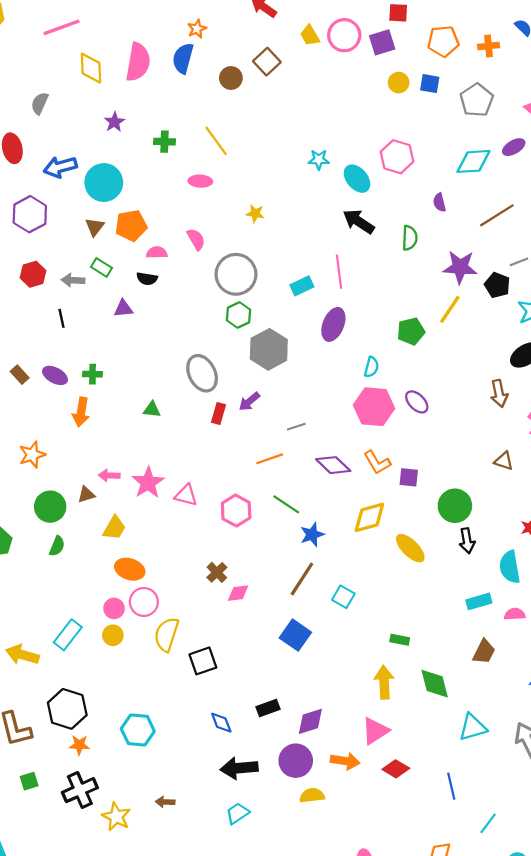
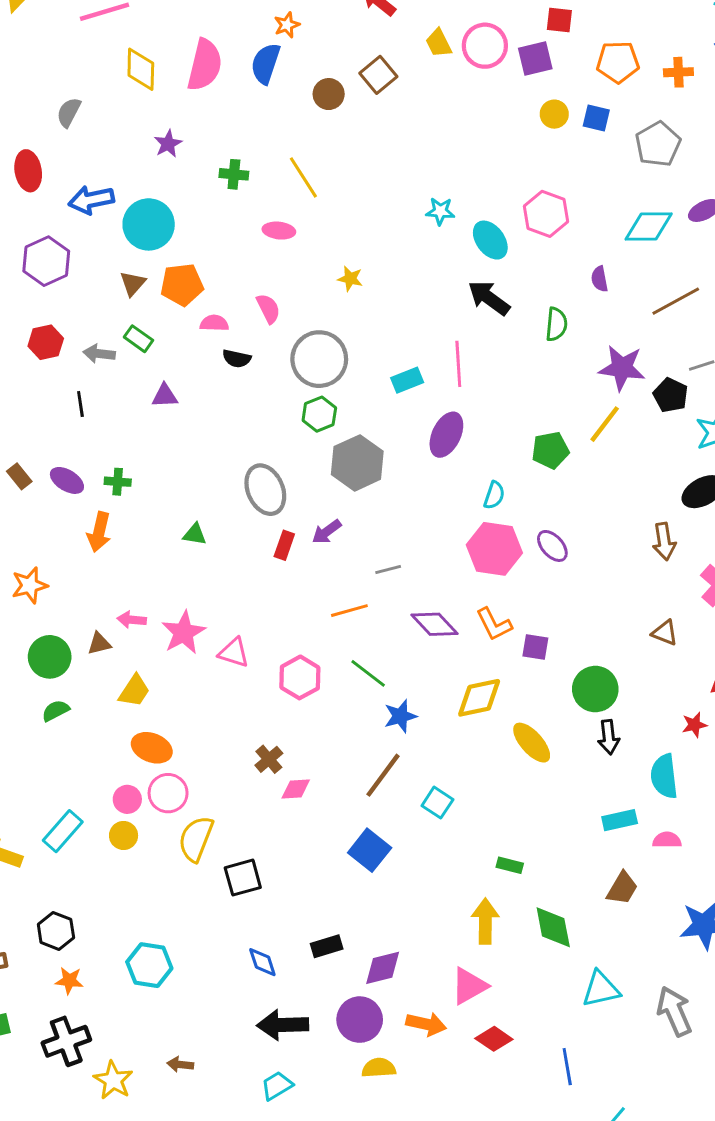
black semicircle: (147, 279) -> (237, 358), moved
green semicircle: (57, 546) -> (56, 711), turned -144
black hexagon: (67, 709) -> (56, 931), size x0.7

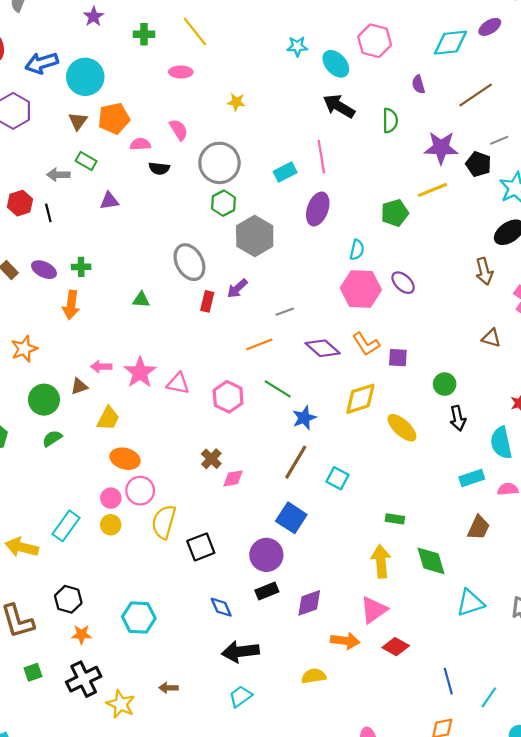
red hexagon: (46, 342) -> (20, 203), moved
yellow line: (605, 424) -> (432, 190), turned 36
green circle: (595, 689) -> (445, 384), size x0.7
purple circle: (360, 1020) -> (266, 555), moved
blue line: (567, 1067) -> (448, 681), moved

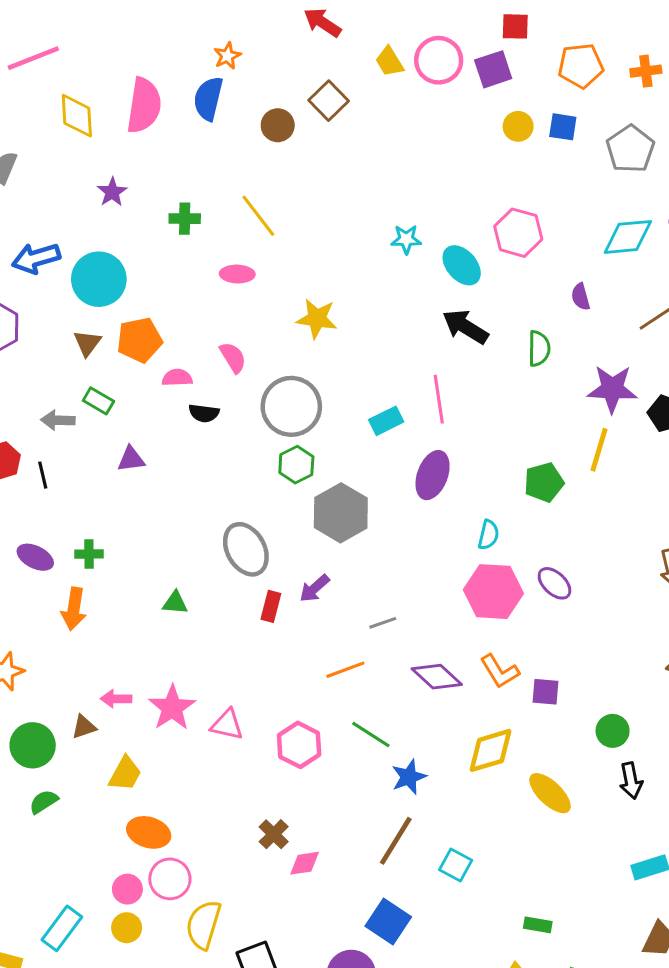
yellow star: (236, 102) -> (317, 319), size x1.5
yellow line: (432, 190) -> (599, 450), turned -52

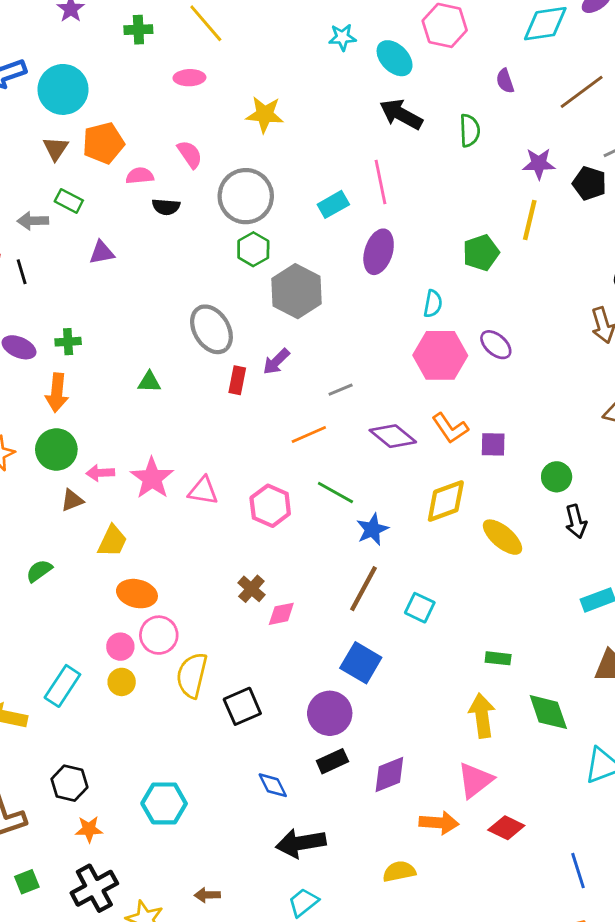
purple star: (612, 389) -> (539, 164), size x0.7
green circle: (33, 745) -> (56, 450), moved

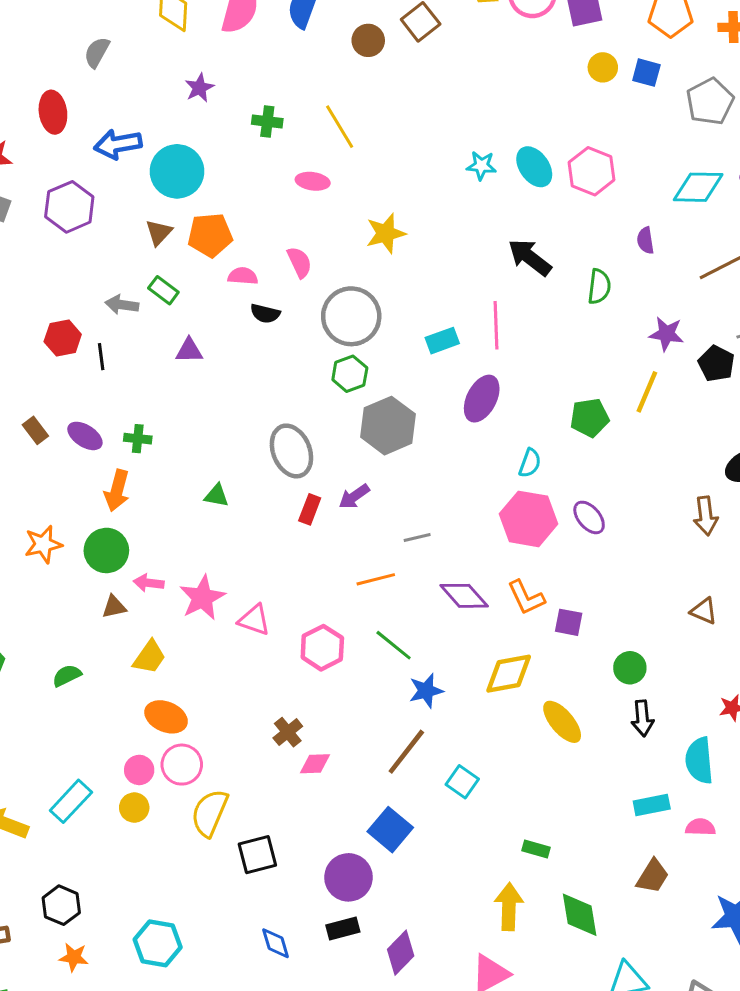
cyan ellipse: (395, 58) -> (534, 167), moved
yellow star: (265, 114) -> (386, 233), turned -30
purple diamond: (389, 775) -> (401, 953), turned -33

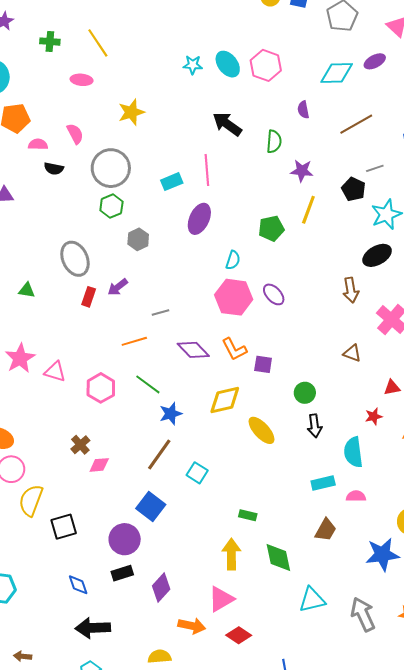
purple star: (666, 334) -> (302, 171), moved
gray hexagon: (388, 426) -> (138, 239), size x0.6

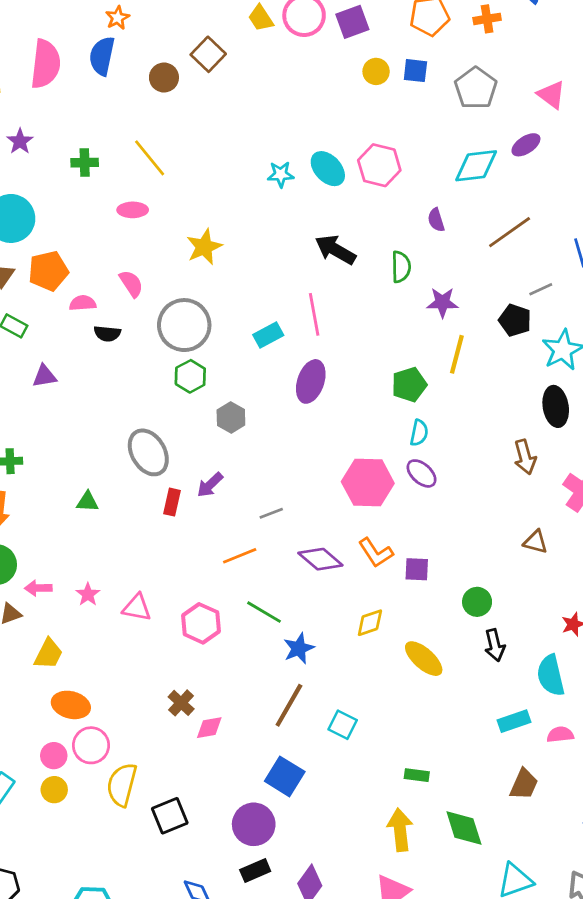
black ellipse: (377, 255) -> (556, 406), turned -64
cyan semicircle: (233, 260) -> (419, 433), moved
pink star: (20, 358) -> (88, 594), size x0.6
yellow diamond: (225, 400) -> (370, 623), size x0.7

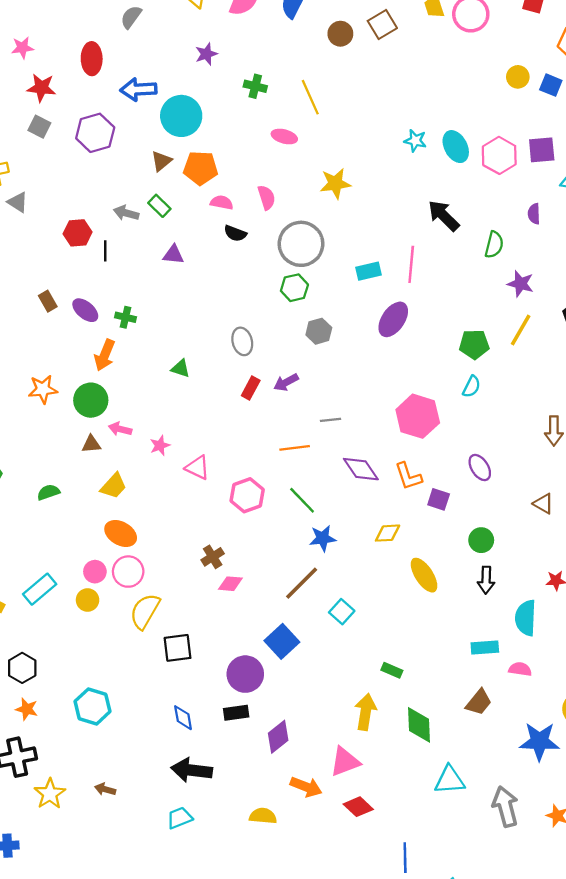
purple square: (352, 22) -> (542, 150), moved
gray ellipse: (148, 452) -> (242, 341), size x0.7
purple ellipse: (422, 473) -> (480, 468), moved

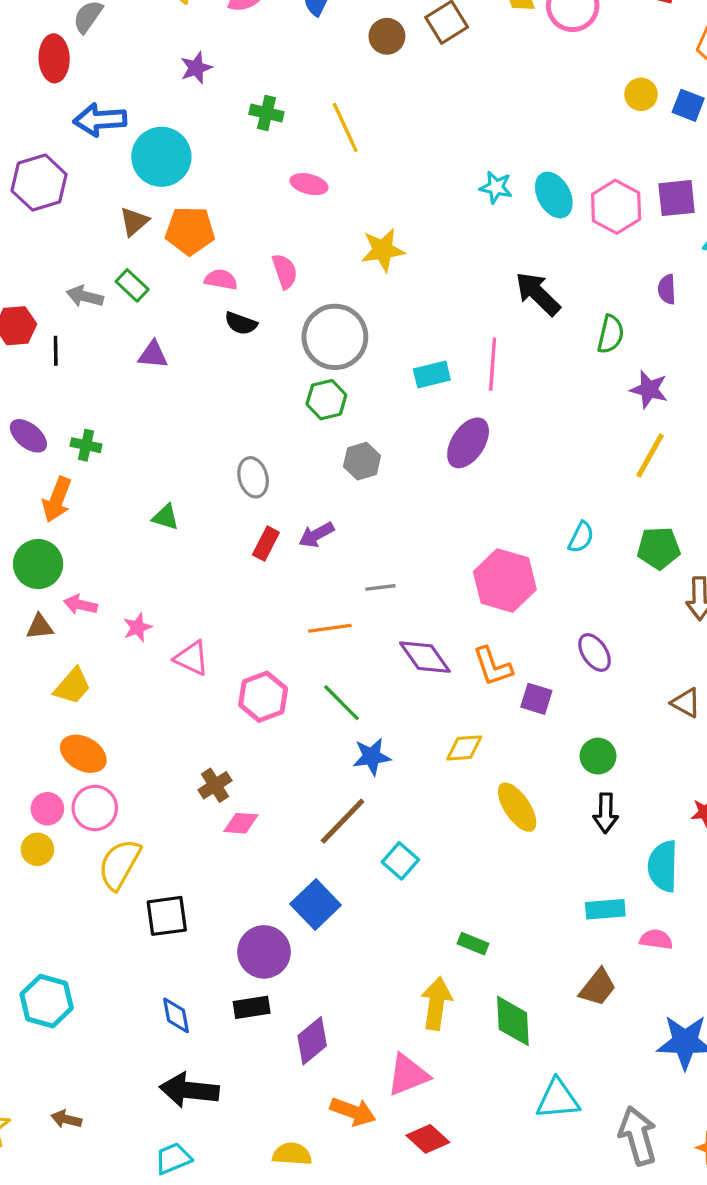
red ellipse: (92, 59) -> (54, 58), moved
green pentagon: (474, 344) -> (659, 548), moved

